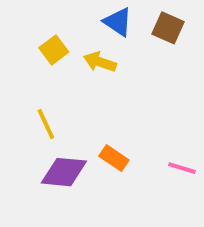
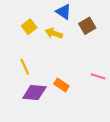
brown square: (168, 28) -> (87, 26), moved, turned 35
pink line: (182, 168) -> (98, 76), moved

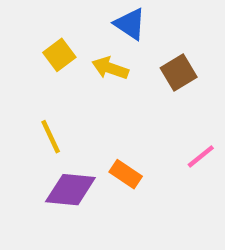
brown square: (87, 26) -> (179, 73), moved
pink line: (98, 76) -> (201, 156), turned -56

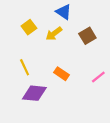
yellow arrow: (110, 68) -> (54, 34), turned -56
orange rectangle: (126, 174) -> (61, 74), moved

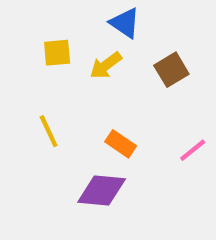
yellow square: (29, 27) -> (57, 53), turned 32
purple diamond: (34, 93) -> (102, 190), moved

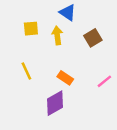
yellow arrow: (106, 65) -> (57, 35), turned 120
purple diamond: (102, 190) -> (55, 103), turned -35

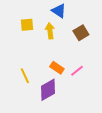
yellow line: (26, 71) -> (25, 76), moved
pink line: (104, 81) -> (77, 71), moved

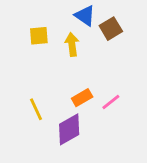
brown square: (81, 33) -> (111, 29), moved
orange rectangle: (57, 68) -> (82, 98), turned -64

